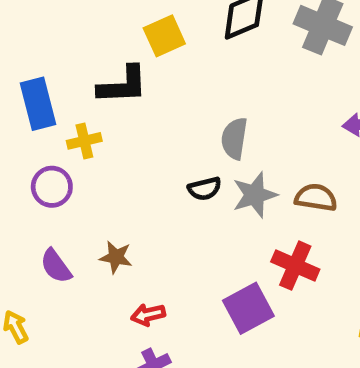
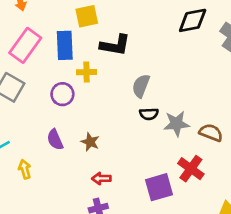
yellow square: (164, 36) -> (87, 16), moved
gray semicircle: (234, 138) -> (141, 86), moved

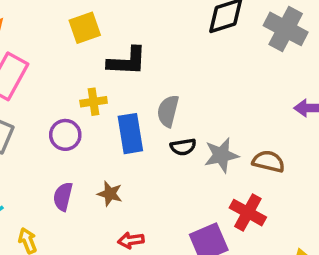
blue rectangle: (65, 45) -> (130, 134), moved
purple semicircle: (55, 140) -> (63, 196), turned 45

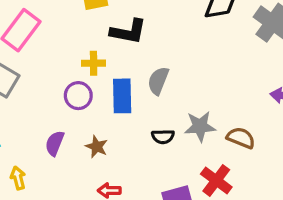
purple circle: (65, 135) -> (78, 96), moved
black semicircle: (183, 147) -> (163, 137), moved

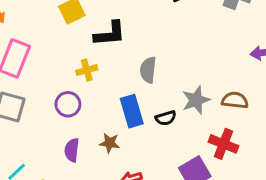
purple circle: (78, 96) -> (68, 104), moved
blue rectangle: (122, 96) -> (132, 111), moved

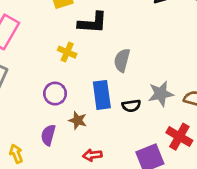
yellow cross: (87, 70) -> (67, 52), turned 30
purple circle: (68, 104) -> (55, 94), moved
purple semicircle: (72, 150) -> (48, 135), moved

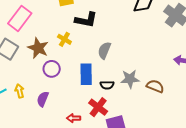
brown star: (78, 120) -> (38, 48), moved, size x1.5
red cross: (179, 137) -> (98, 107), moved
yellow arrow: (16, 154) -> (20, 91), moved

